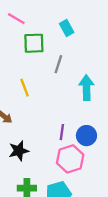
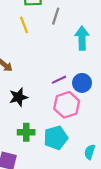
yellow line: (25, 88) -> (24, 25), moved
purple line: (62, 132) -> (59, 80), turned 56

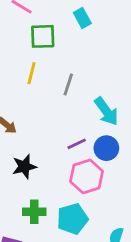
gray line: (56, 16) -> (68, 84), moved
yellow line: (24, 25) -> (31, 73), turned 35
cyan arrow: (82, 38) -> (106, 111), moved, turned 145

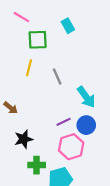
gray line: (68, 84) -> (57, 76), turned -42
green cross: (34, 212) -> (37, 165), moved

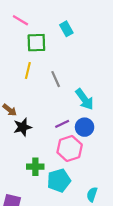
black star: (24, 139) -> (23, 127), moved

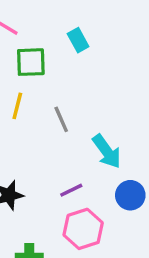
blue circle: (85, 127) -> (130, 195), moved

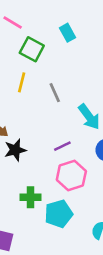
green square: (31, 62) -> (32, 49), turned 30

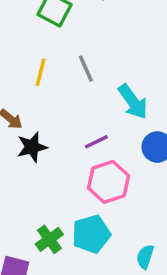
yellow line: (22, 82) -> (41, 72), moved
green cross: (31, 197) -> (49, 239), moved, turned -36

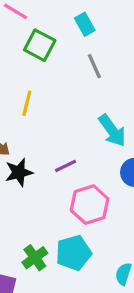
gray line: (86, 69) -> (94, 66), moved
purple line: (96, 142) -> (65, 166), moved

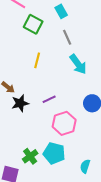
yellow line: (27, 103) -> (37, 60), moved
cyan arrow: (112, 131) -> (78, 64), moved
cyan pentagon: (74, 253) -> (54, 153), turned 30

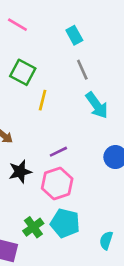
green square: (33, 24) -> (23, 72), moved
black star: (20, 103) -> (20, 172), moved
pink hexagon: (64, 123) -> (57, 183), moved

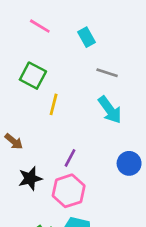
pink line: (17, 25) -> (40, 26), moved
gray line: (82, 70) -> (107, 73), moved, turned -48
purple line: (58, 152) -> (70, 158), turned -36

